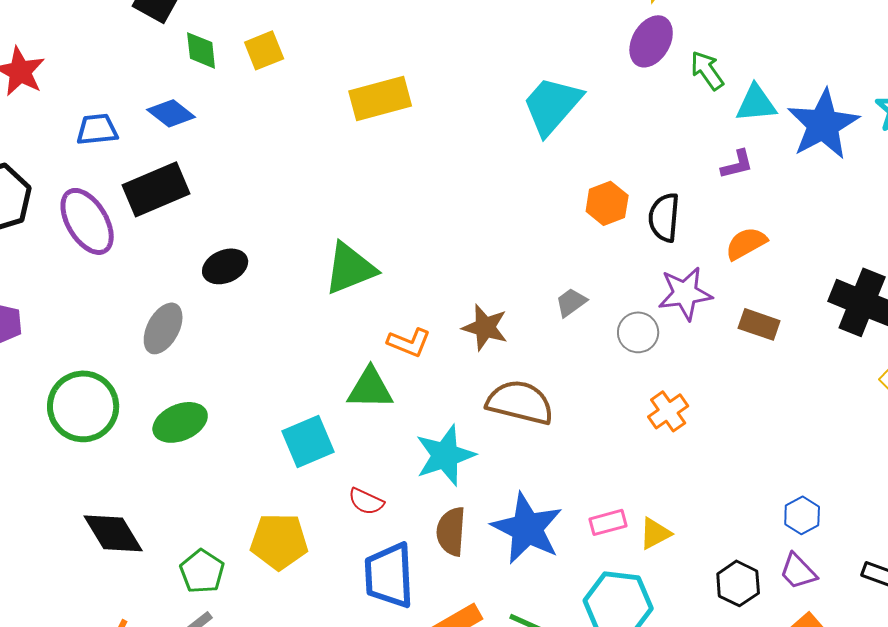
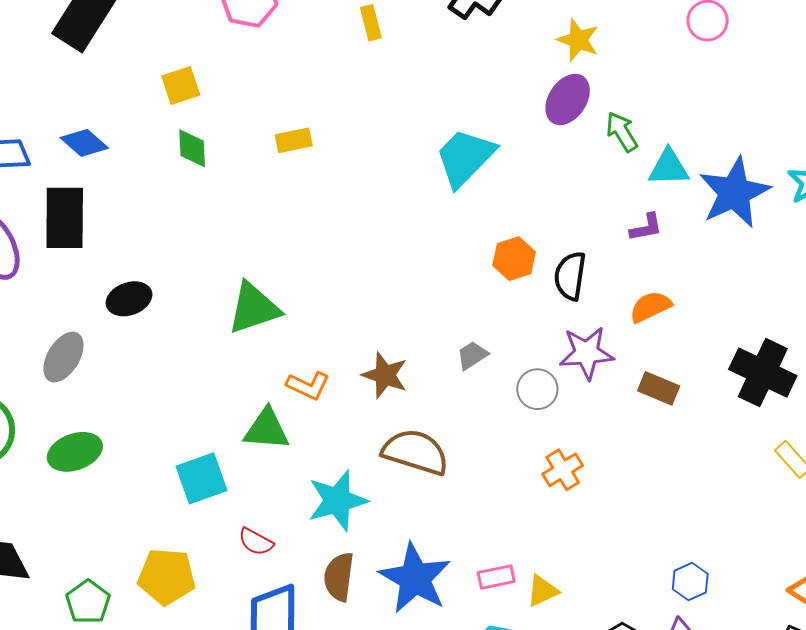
green diamond: (201, 50) -> (192, 148), moved
yellow rectangle: (380, 98) -> (294, 140), size x0.6
black rectangle: (156, 189) -> (65, 218), turned -70

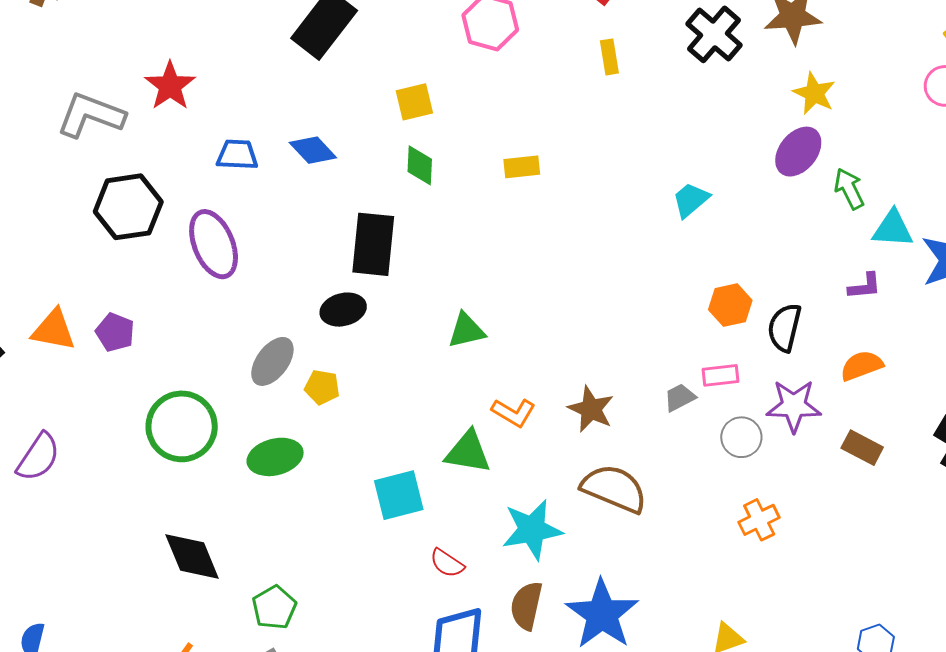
cyan trapezoid: (465, 157) -> (691, 200), size x0.6
black rectangle: (65, 218) -> (373, 244), moved
green triangle: (254, 308) -> (466, 330), size x0.7
yellow pentagon: (167, 577) -> (322, 387), moved, size x0.6
pink rectangle: (496, 577) -> (721, 375), moved

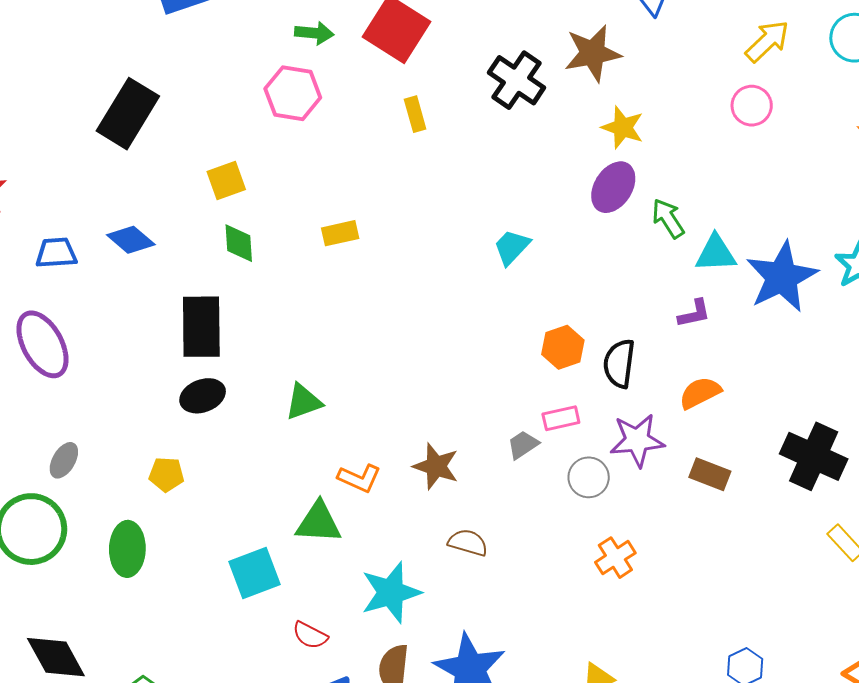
black ellipse: (343, 310) -> (203, 396), moved
gray ellipse: (272, 361) -> (64, 460), moved, size x0.7
green ellipse: (275, 457) -> (127, 549), turned -68
brown semicircle: (614, 489) -> (468, 543), size x0.6

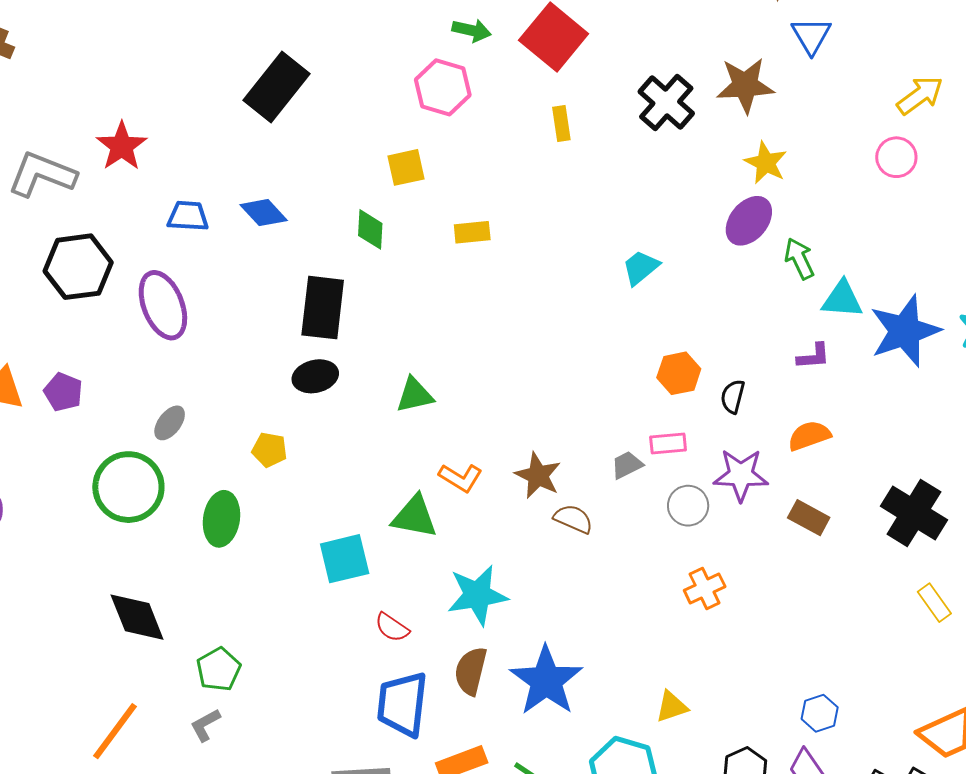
yellow square: (226, 181) -> (406, 167), moved
black semicircle: (619, 364) -> (733, 396), size x0.7
brown semicircle: (468, 543) -> (573, 519), moved

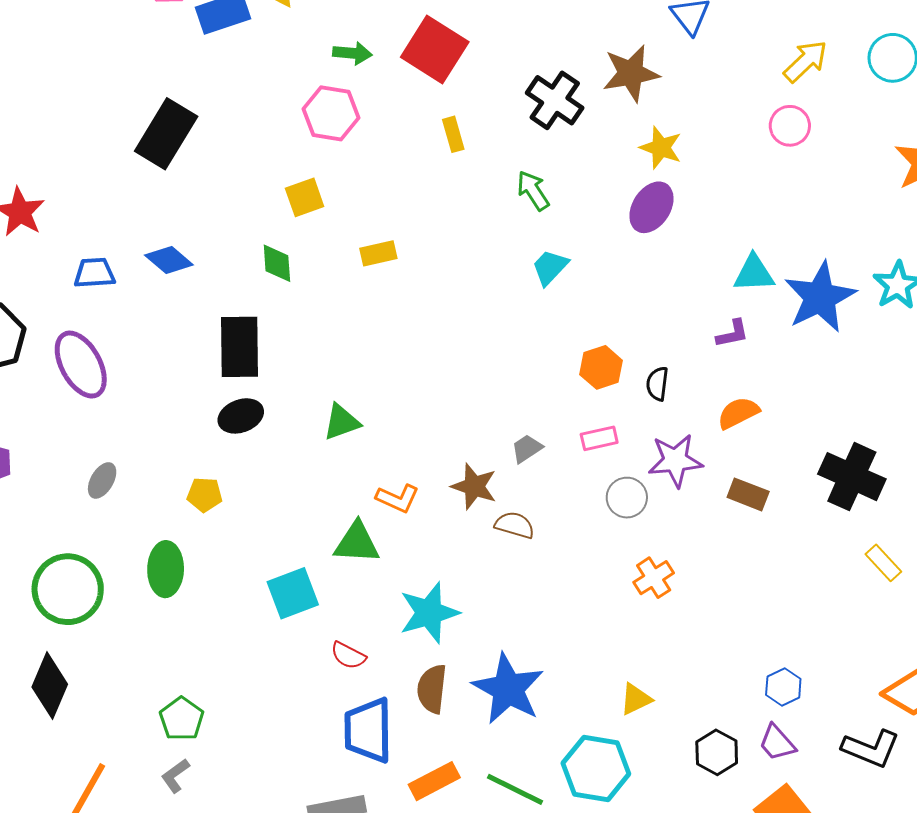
green arrow: (799, 259) -> (533, 191), moved
gray trapezoid: (627, 465) -> (527, 448), moved
green circle: (128, 487) -> (68, 589), moved
black diamond: (137, 617) -> (50, 686), moved, turned 52

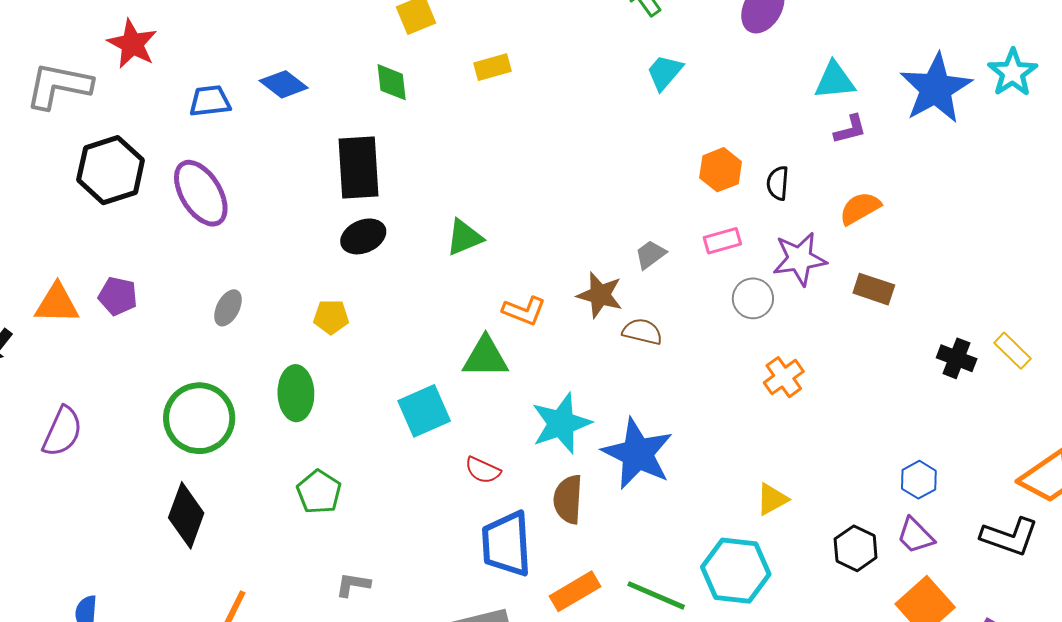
cyan triangle: (754, 273) -> (835, 81), moved
black cross: (852, 477) -> (957, 358), moved, size x0.6
blue star: (508, 689) -> (638, 454), moved
green pentagon: (182, 719) -> (319, 492), moved
gray L-shape: (175, 776) -> (353, 585), moved, turned 48

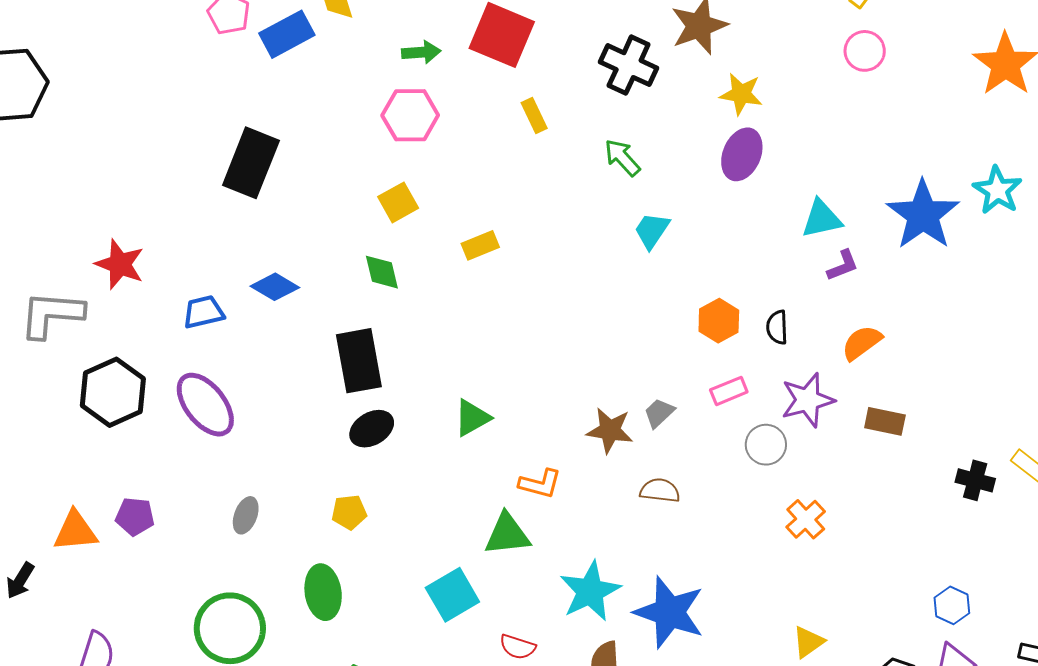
brown star: (600, 295) -> (610, 430), moved

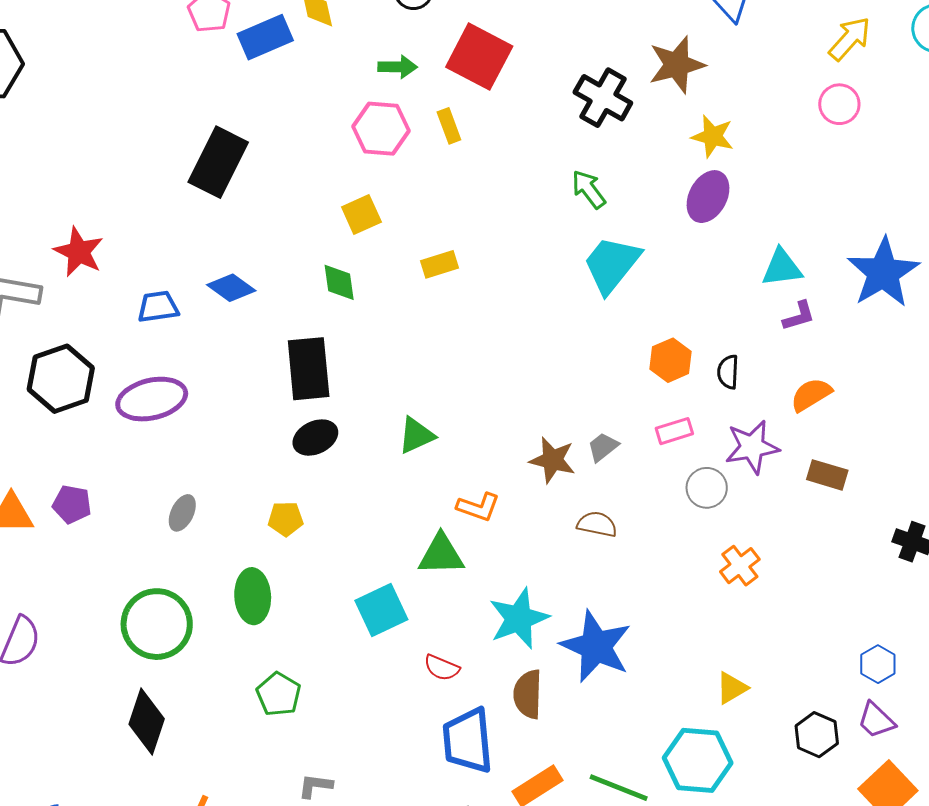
yellow rectangle: (534, 115) -> (449, 126), moved
cyan trapezoid: (652, 230) -> (612, 264), size x1.6
purple ellipse: (205, 405) -> (152, 399), turned -70

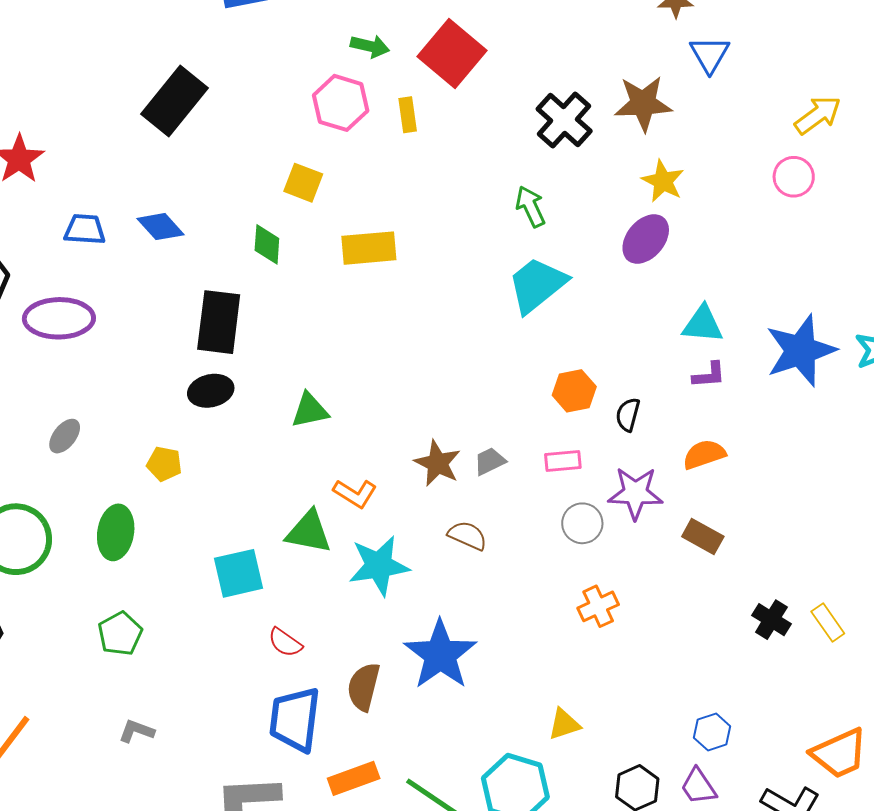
yellow square: (361, 214) -> (303, 183), turned 33
yellow rectangle: (440, 264) -> (369, 248), size x1.5
cyan star: (519, 618) -> (379, 566), moved

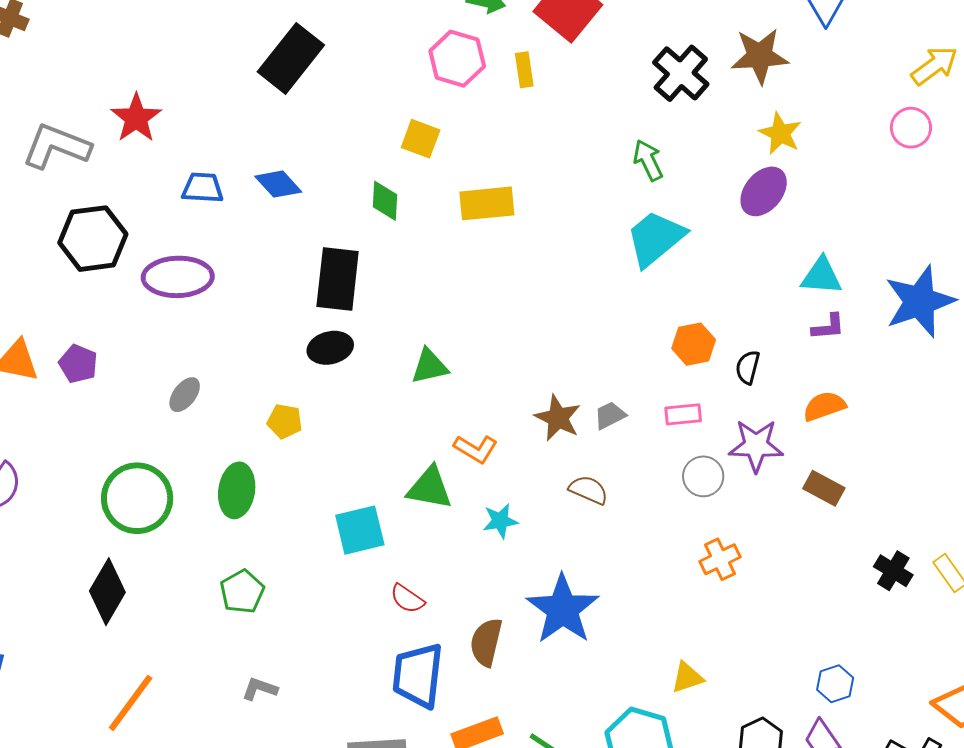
cyan star: (379, 566) -> (500, 521), size x0.6

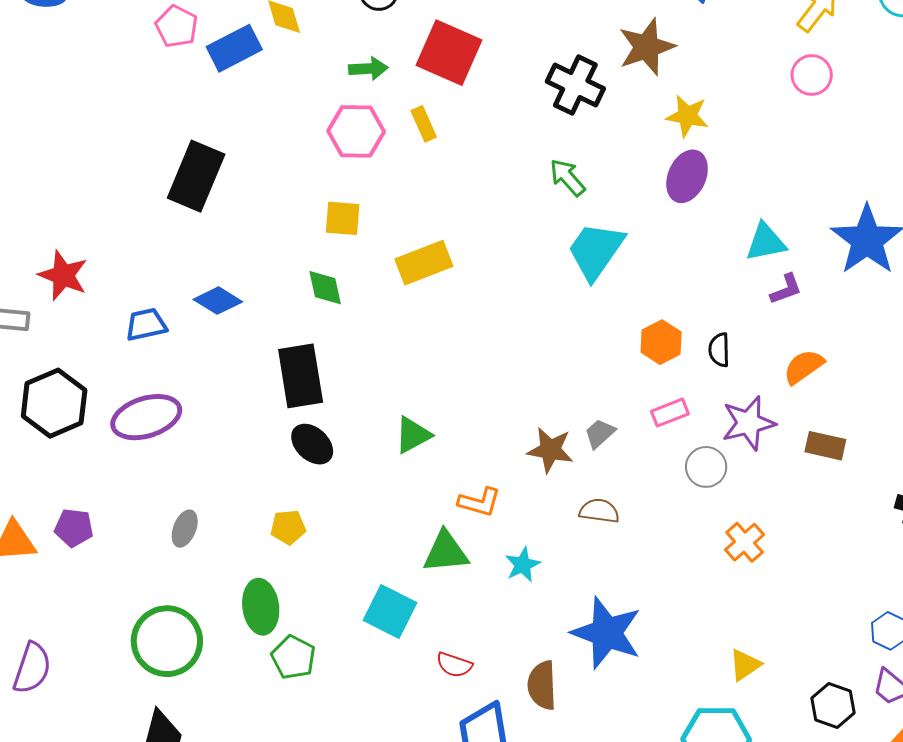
black ellipse: (330, 348) -> (312, 444), turned 72
cyan square: (360, 530) -> (390, 612), turned -34
green pentagon: (242, 592) -> (293, 657), moved

